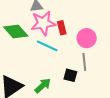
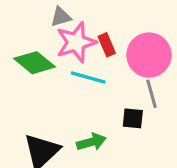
pink circle: (87, 38) -> (149, 55), size x1.4
green arrow: (43, 86) -> (91, 142), turned 36

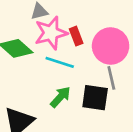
black square: (133, 118) -> (95, 98), size x1.5
green arrow: (91, 142) -> (60, 97), moved, turned -35

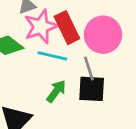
red rectangle: (76, 36) -> (67, 28), size x1.6
gray line: (111, 78) -> (89, 68), moved

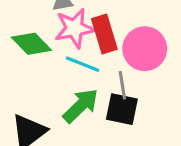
green arrow: (56, 91) -> (81, 106), size x1.4

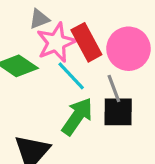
cyan line: (83, 64) -> (71, 76), turned 36

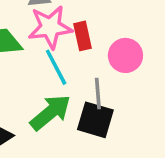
red rectangle: (86, 42) -> (82, 36), size x0.7
pink circle: (128, 49) -> (125, 55), size x0.7

